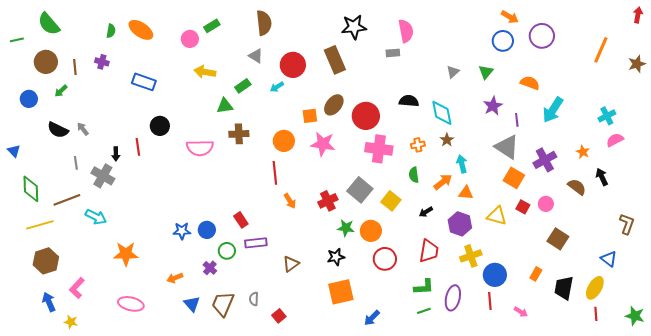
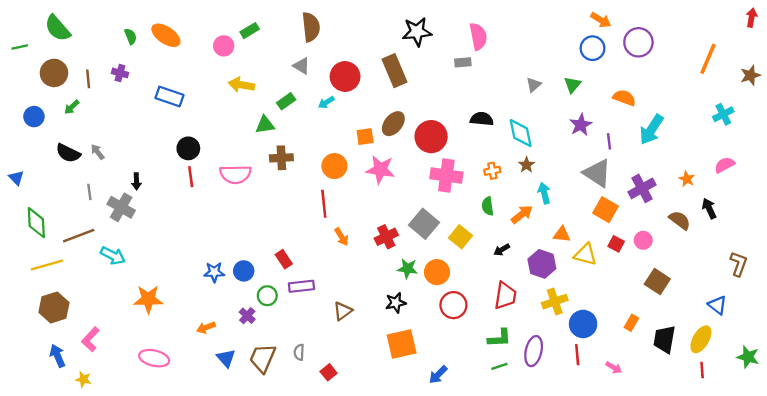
green semicircle: (111, 31) -> (131, 36), turned -32
cyan cross: (607, 116) -> (723, 114), moved
red line: (138, 147) -> (191, 177), moved
orange triangle: (466, 193) -> (562, 234), moved
green star: (635, 316) -> (748, 357), moved

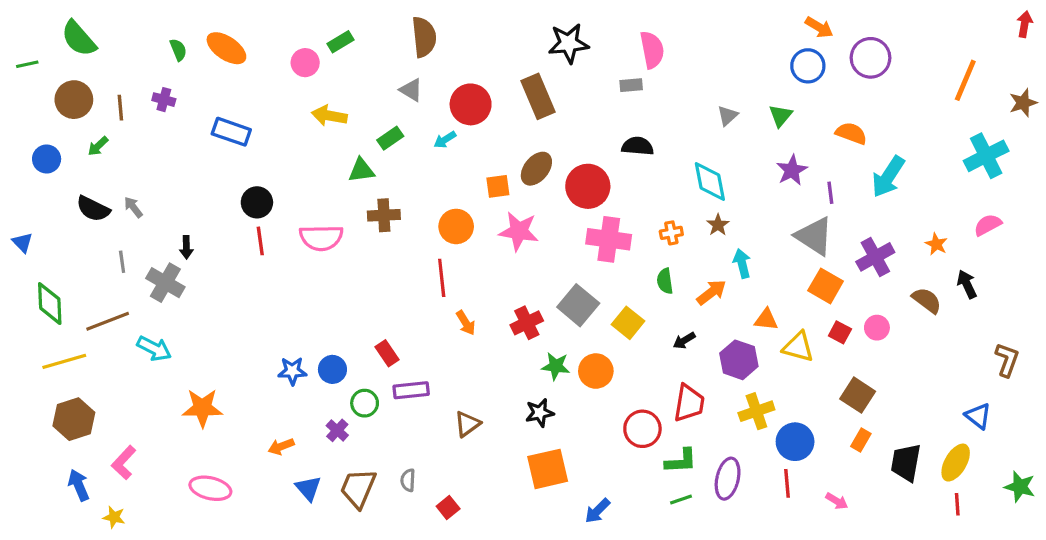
cyan cross: (723, 114) -> (986, 156), size x1.5
black semicircle: (482, 119) -> (638, 146), moved
brown square: (657, 282) -> (858, 395), moved
red circle: (453, 305) -> (642, 429), moved

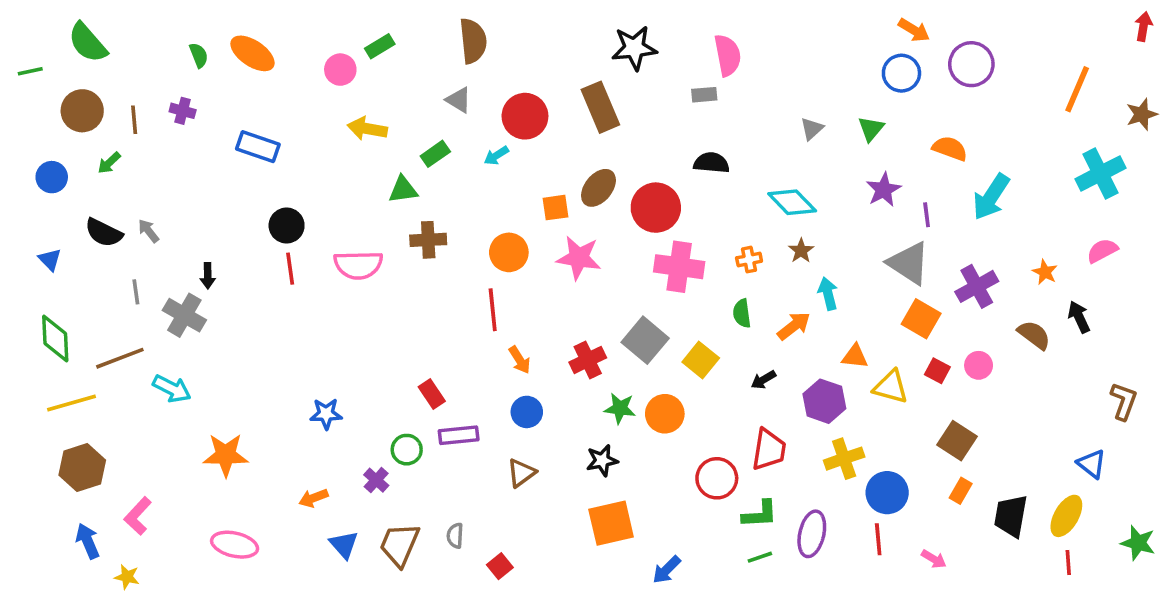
cyan diamond: (710, 181) -> (792, 202), turned -33
blue triangle: (22, 243) -> (50, 260), moved
blue circle: (332, 369) -> (527, 412), moved

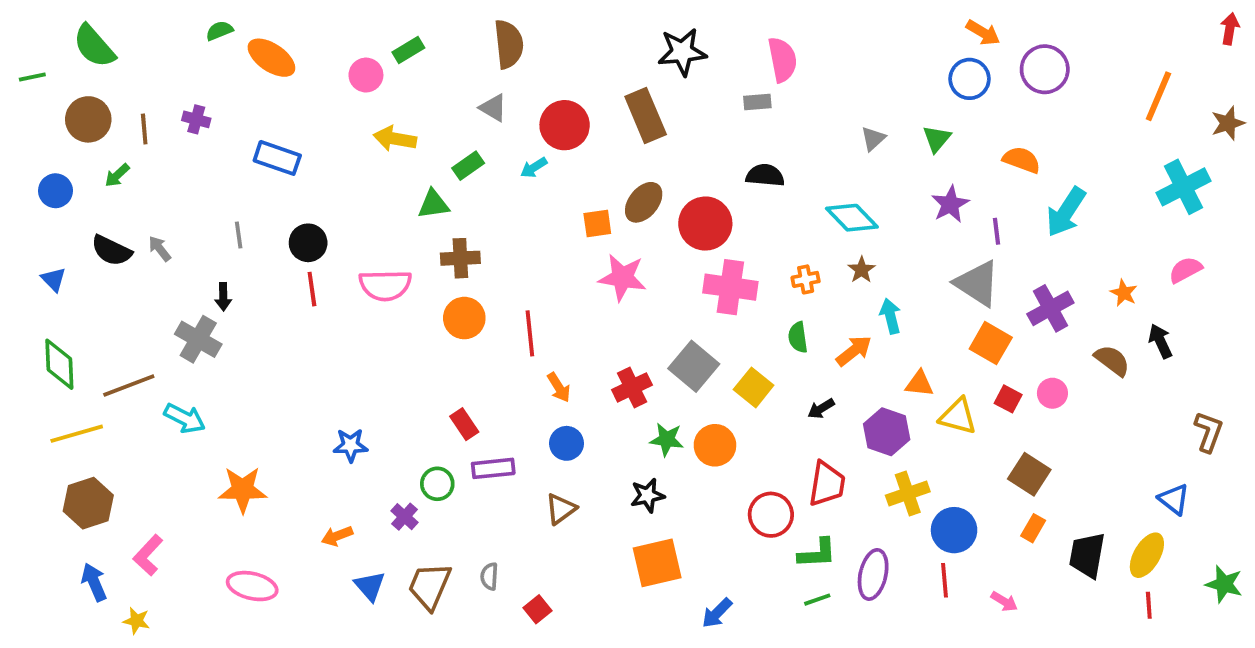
green semicircle: (199, 55) -> (219, 31), moved, turned -90
orange circle: (509, 252) -> (464, 318), moved
gray line: (136, 292) -> (239, 235), moved

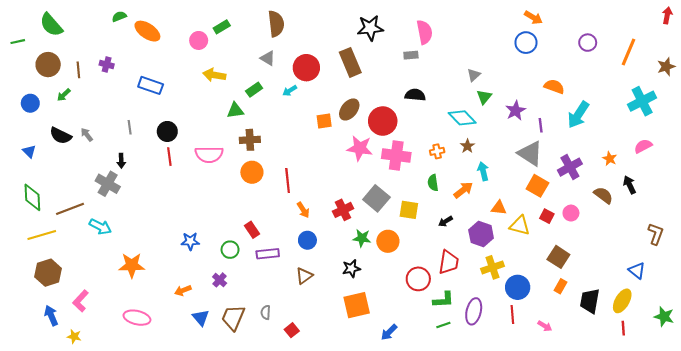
purple circle: (1045, 69) -> (588, 43), moved, size x0.7
green triangle: (937, 139) -> (484, 97), moved
pink star: (622, 278) -> (360, 148), moved
yellow square: (754, 387) -> (409, 210), turned -30
green circle: (437, 484) -> (230, 250), moved

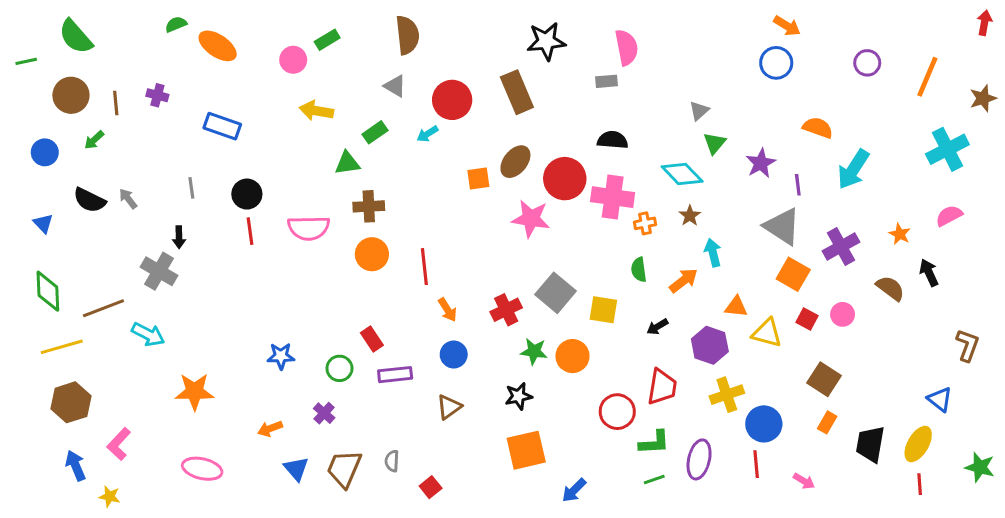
pink cross: (396, 156) -> (613, 197), moved

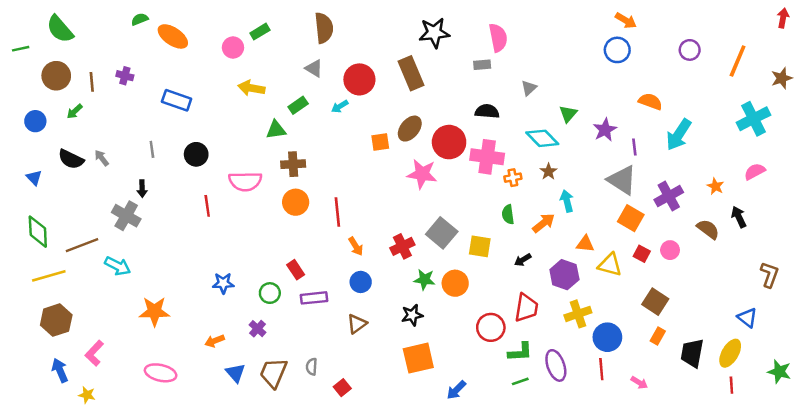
gray triangle: (699, 111) -> (529, 88), moved
red line: (250, 231) -> (207, 206), moved
purple ellipse: (699, 459) -> (556, 365), turned -32

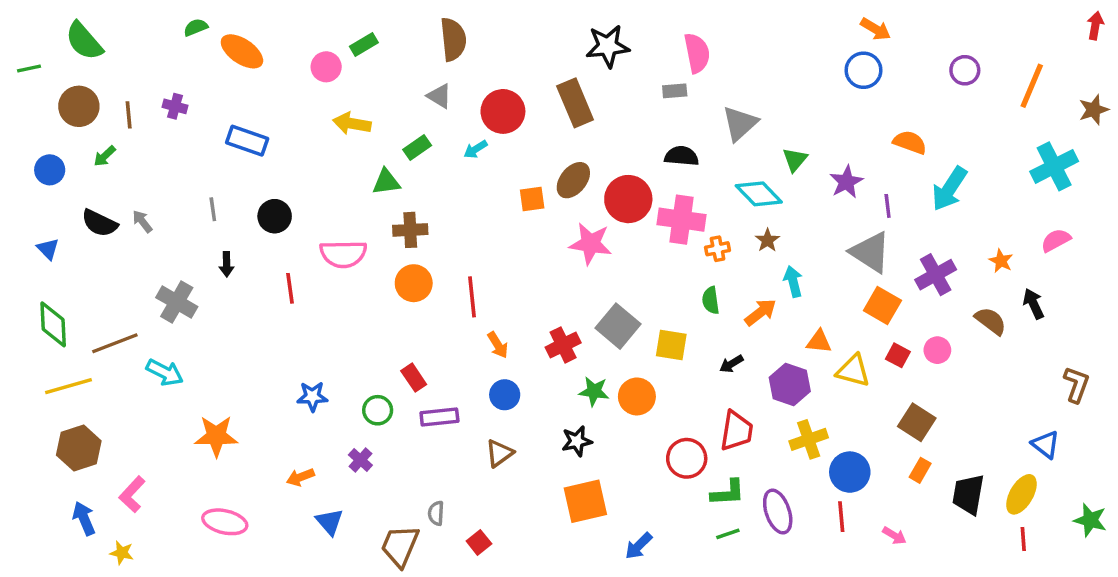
gray triangle: (529, 88) -> (740, 123), size x1.6
black arrow: (142, 189) -> (227, 264), moved
brown trapezoid: (273, 373) -> (400, 546), moved

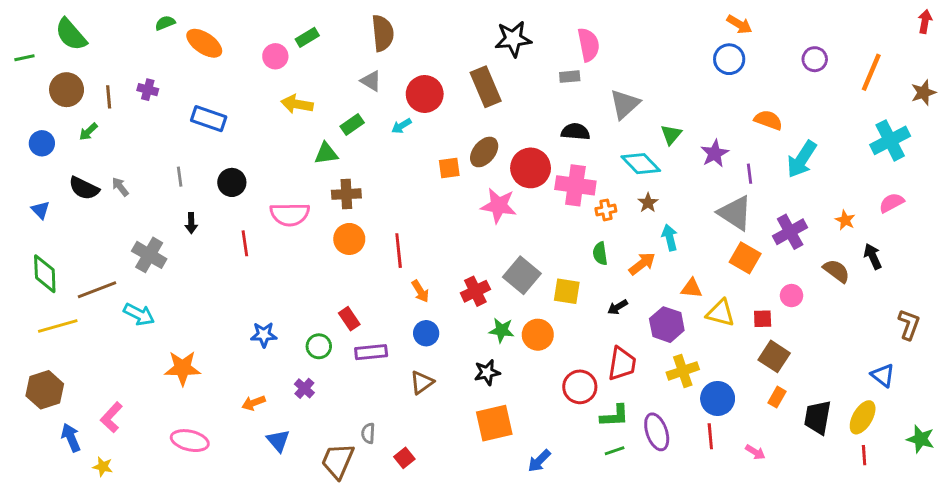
red square: (898, 355) -> (763, 319), moved, turned -30
brown hexagon: (79, 448) -> (45, 390), moved

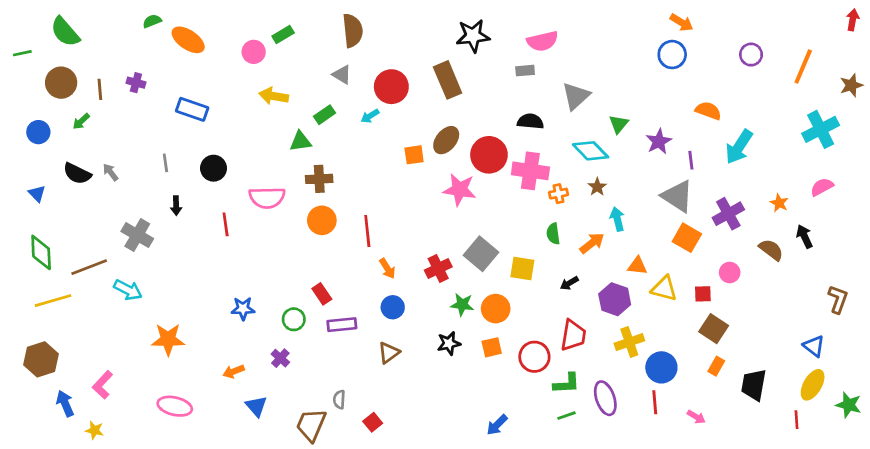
pink semicircle: (589, 45) -> (542, 41), turned 88
yellow ellipse: (863, 417) -> (813, 385), moved
orange square: (494, 423) -> (492, 347), moved, size x0.6

